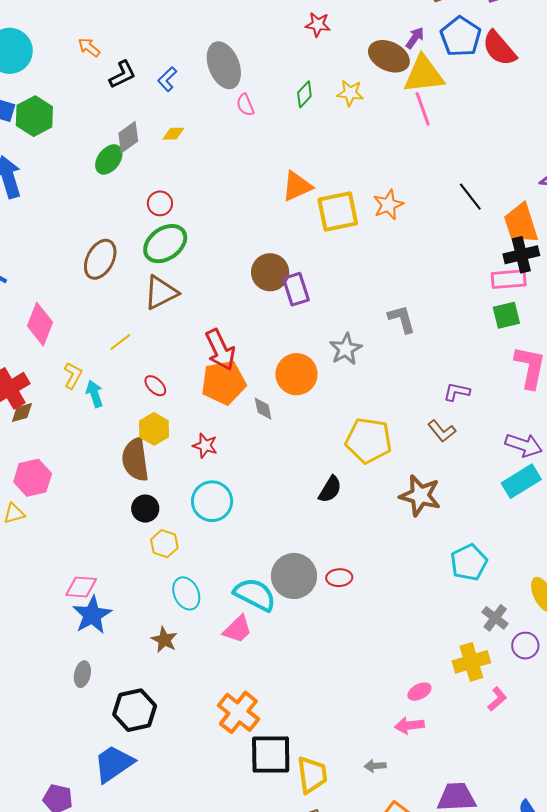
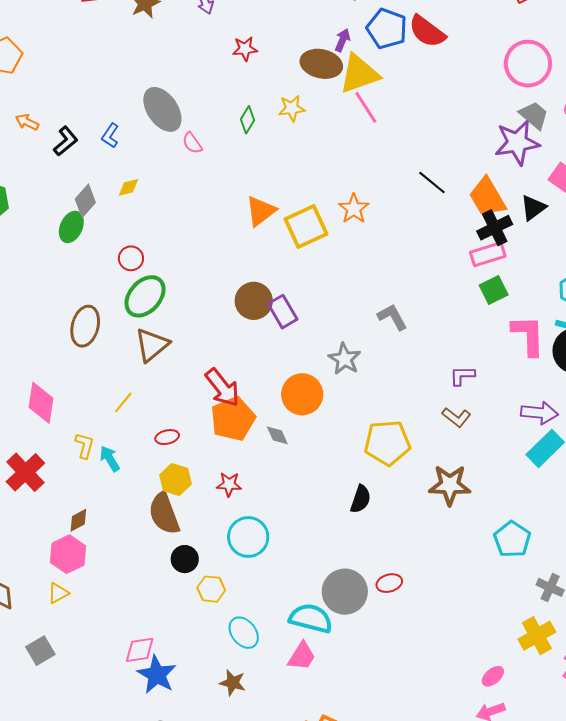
red ellipse: (155, 386) -> (167, 437), turned -45
brown diamond: (22, 412) -> (78, 520), moved

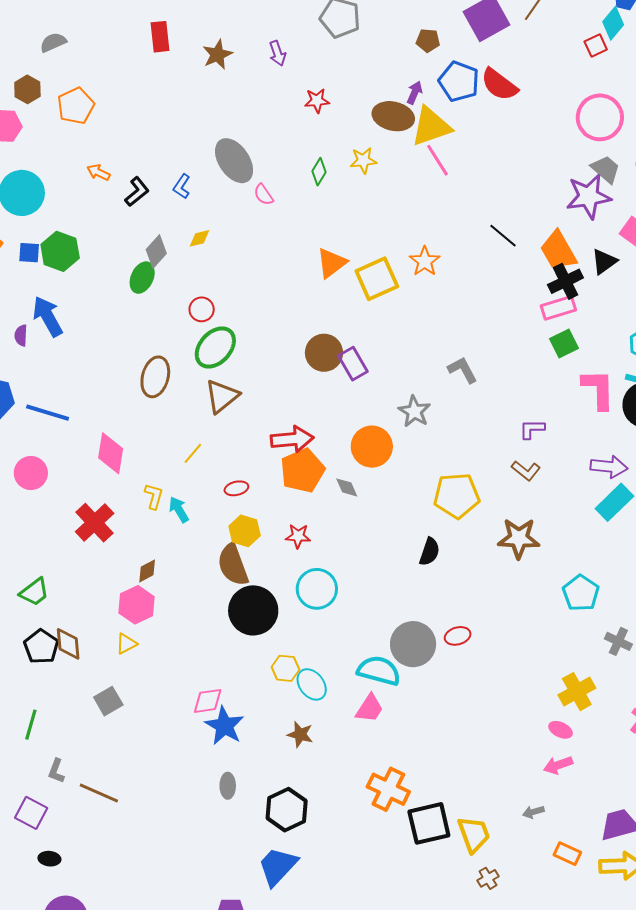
red arrow: (222, 388) -> (292, 439), turned -57
black circle: (185, 559) -> (253, 610), size x1.8
yellow hexagon: (211, 589) -> (285, 668), moved
yellow cross: (537, 636) -> (577, 692), moved
pink ellipse: (493, 676) -> (561, 730), turned 65

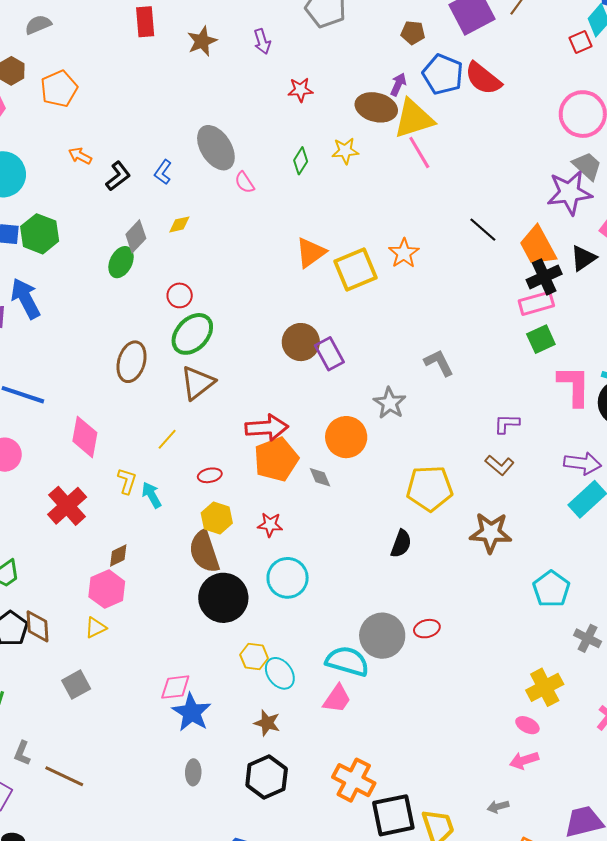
black hexagon: (287, 810) -> (267, 777), moved

